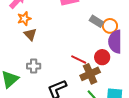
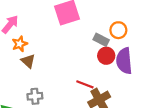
orange circle: (110, 26) -> (118, 30), moved
red circle: (102, 57) -> (106, 56), moved

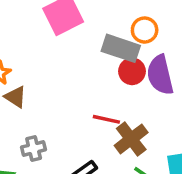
gray rectangle: (101, 40) -> (121, 48), size x1.5

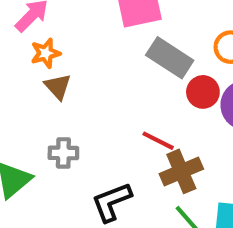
gray rectangle: (121, 48) -> (170, 58), moved

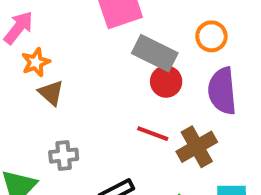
red circle: (203, 92) -> (166, 82), moved
brown cross: (181, 171) -> (197, 147), moved

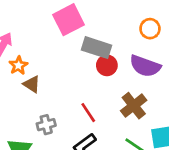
orange circle: (211, 36) -> (150, 29), moved
purple semicircle: (222, 91) -> (145, 66), turned -56
red line: (153, 134) -> (88, 113), moved, turned 45

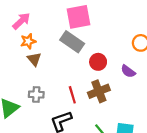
gray rectangle: (97, 48) -> (72, 42), moved
purple semicircle: (145, 66) -> (128, 71), size x0.6
brown cross: (134, 106) -> (99, 91), moved

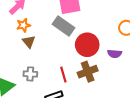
red circle: (98, 62) -> (87, 45), size x1.5
purple semicircle: (128, 71) -> (115, 54), turned -32

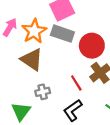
orange star: (23, 25) -> (34, 31), moved, size x1.6
brown triangle: (29, 42) -> (32, 60), size x1.6

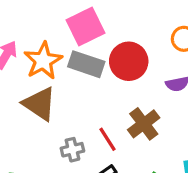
red circle: (92, 46) -> (129, 61), moved
gray cross: (43, 92) -> (72, 150), moved

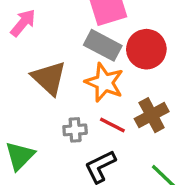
orange star: (43, 61) -> (104, 82), moved, turned -30
red line: (108, 139) -> (112, 125), turned -40

